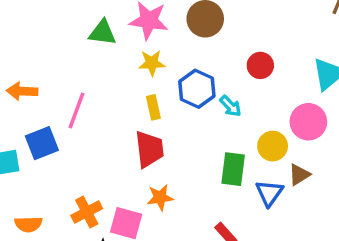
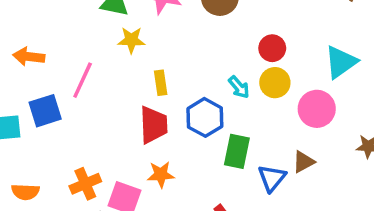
yellow star: (152, 63) -> (131, 40), moved
blue hexagon: (197, 89) -> (205, 117), moved
yellow circle: (273, 146) -> (275, 83), moved

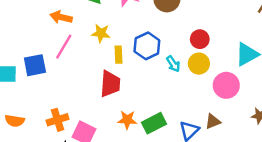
yellow star: (131, 40) -> (101, 33), moved
orange arrow: (29, 57) -> (61, 17), moved
blue hexagon: (205, 117) -> (147, 46), moved
green rectangle: (237, 151) -> (154, 123), moved, turned 45
orange star: (161, 174) -> (127, 120), moved

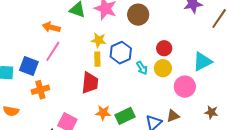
yellow star: (101, 33) -> (99, 40), moved
blue square: (35, 65) -> (29, 66), turned 30
orange cross: (58, 120) -> (40, 90), moved

